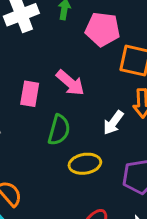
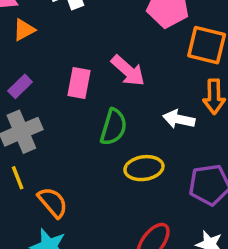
white arrow: (113, 123) -> (179, 119), turned 65

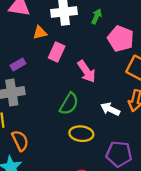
orange triangle: (24, 30) -> (40, 33), moved
pink rectangle: (79, 83) -> (57, 52), moved

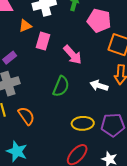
yellow ellipse: (81, 134) -> (83, 123), moved
orange semicircle: (20, 141) -> (26, 116), moved

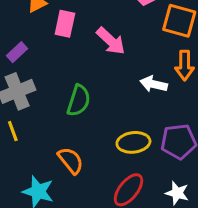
green semicircle: (61, 86) -> (79, 101), moved
orange semicircle: (26, 116) -> (71, 160), moved

